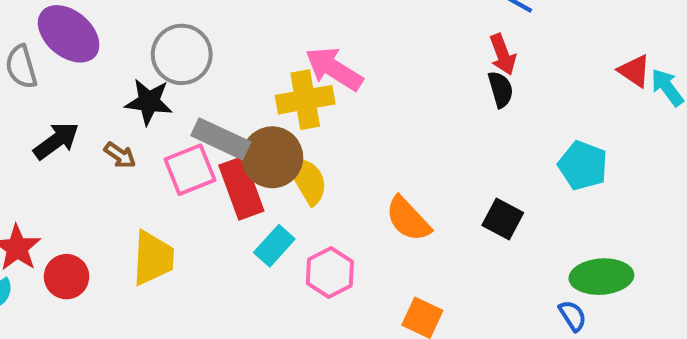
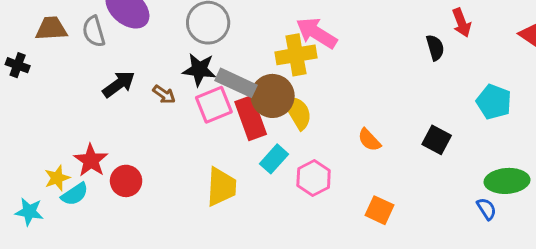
red arrow: (503, 54) -> (462, 23), moved
black star: (149, 102) -> (199, 70), moved
orange semicircle: (408, 219) -> (369, 140), size x0.7
yellow trapezoid: (153, 258) -> (221, 187), moved

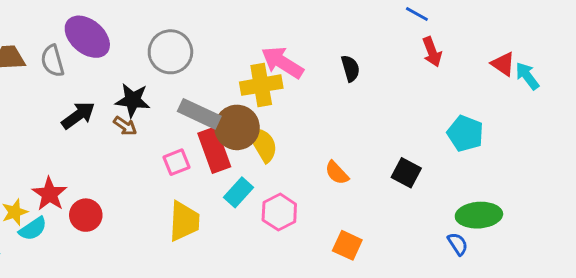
black semicircle: (435, 48) -> (350, 68), moved
black star: (199, 70) -> (133, 100), moved
pink square: (214, 105) -> (177, 162), moved, size x0.7

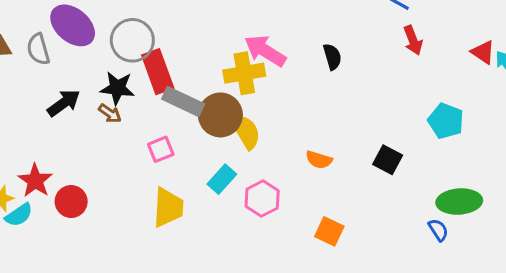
gray circle: (170, 52) -> (132, 40), moved
red rectangle: (214, 150) -> (158, 72), moved
orange semicircle: (337, 173) -> (319, 160), turned -30

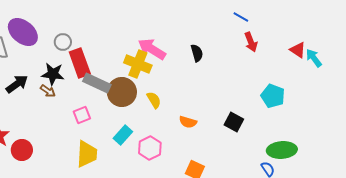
gray circle: (132, 40) -> (63, 42), size x0.6
yellow cross: (244, 73) -> (138, 64), turned 32
yellow semicircle: (246, 131) -> (154, 100), moved, size x0.7

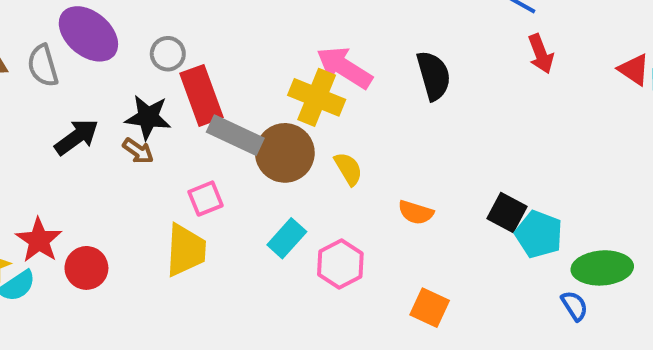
black semicircle: (197, 53) -> (434, 76), size x1.4
cyan pentagon: (273, 96) -> (539, 234), moved
yellow trapezoid: (87, 154) -> (186, 250), moved

